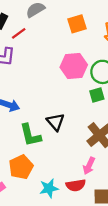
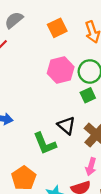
black triangle: (55, 122) -> (66, 125), moved
green L-shape: (30, 135) -> (45, 143), moved

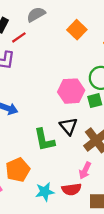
orange square: (57, 28) -> (77, 30), turned -30
pink hexagon: (61, 70) -> (71, 91), moved

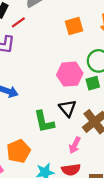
orange square: (77, 30) -> (74, 26), moved, turned 30
pink arrow: (85, 171) -> (75, 145), moved

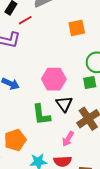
pink hexagon: (70, 74) -> (54, 79), moved

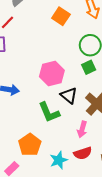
orange square: (77, 28) -> (61, 16), turned -30

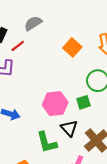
green square: (89, 67) -> (83, 102), moved

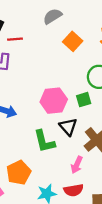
gray semicircle: (33, 23) -> (52, 16), moved
red line: (18, 46) -> (15, 39), turned 32

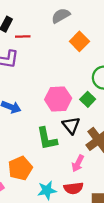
green square: (84, 100) -> (88, 99), turned -32

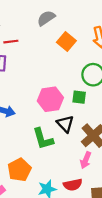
green square: (88, 99) -> (79, 97), turned -32
pink arrow: (78, 163) -> (86, 160), moved

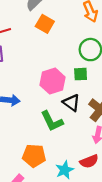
orange square: (66, 42) -> (45, 24), moved
orange pentagon: (19, 170) -> (34, 156), turned -30

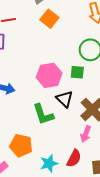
red semicircle: (89, 161) -> (74, 158), turned -48

